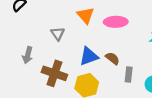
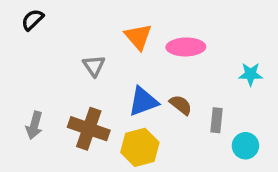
gray arrow: (28, 55) -> (34, 125), moved
gray rectangle: (129, 74) -> (216, 120), moved

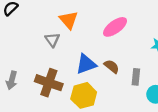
orange triangle: (138, 37) -> (69, 20), moved
pink ellipse: (186, 47) -> (115, 27), turned -35

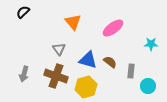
gray triangle: (52, 40) -> (59, 49), moved
blue triangle: (86, 64) -> (88, 60), turned 36

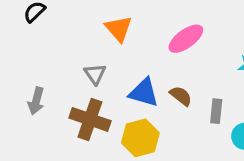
gray arrow: (24, 74) -> (36, 101), moved

